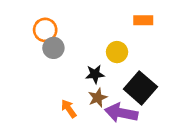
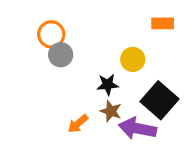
brown star: (98, 98) -> (111, 111), turned -30
orange arrow: (69, 109) -> (78, 124), turned -96

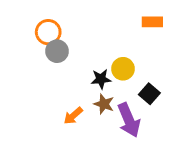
yellow circle: (133, 59) -> (123, 69), moved
black square: (159, 100) -> (149, 94), size x0.6
purple arrow: (137, 128) -> (129, 120), turned -124

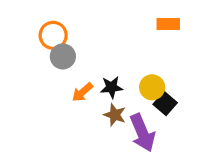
yellow circle: (123, 69) -> (152, 87), moved
orange arrow: (73, 116) -> (82, 92), moved

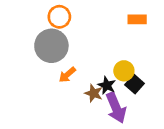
orange circle: (53, 35) -> (59, 17), moved
gray circle: (63, 56) -> (51, 46), size x1.6
black star: (112, 87) -> (107, 85), moved, turned 30

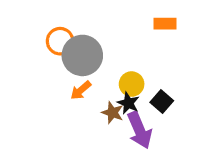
orange circle: (59, 17) -> (60, 41), moved
gray circle: (51, 46) -> (82, 55), moved
yellow circle: (124, 71) -> (132, 84), moved

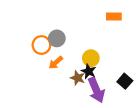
orange circle: (60, 41) -> (41, 45), moved
gray circle: (82, 55) -> (57, 38), size x0.6
black square: (162, 102) -> (125, 81), moved

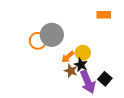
gray circle: (57, 38) -> (52, 35), size x1.5
orange arrow: (56, 63) -> (68, 57), moved
black square: (125, 81) -> (105, 79), moved

